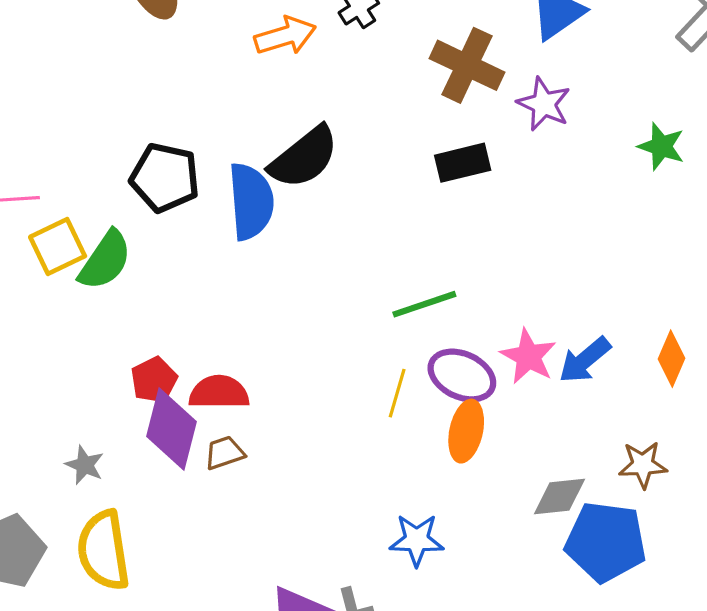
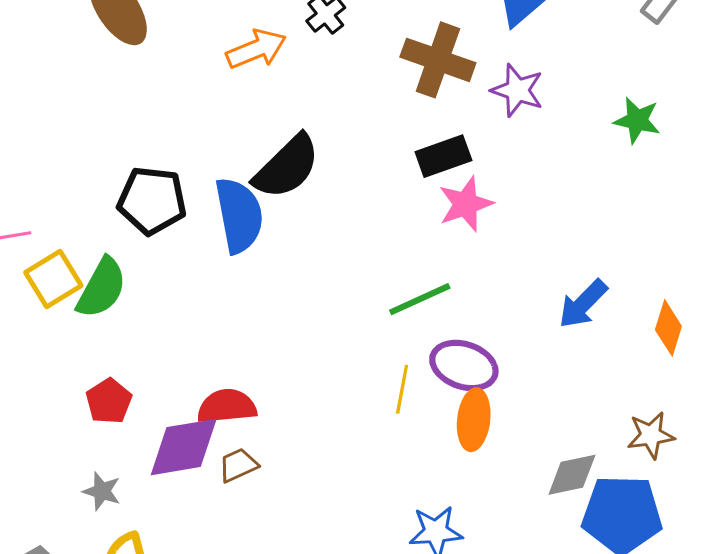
pink star: (528, 356) -> (466, 204), moved, turned 30
blue arrow: (585, 360) -> (583, 304), moved
red pentagon: (154, 380) -> (109, 401), moved
purple diamond: (171, 429) -> (184, 447), turned 72

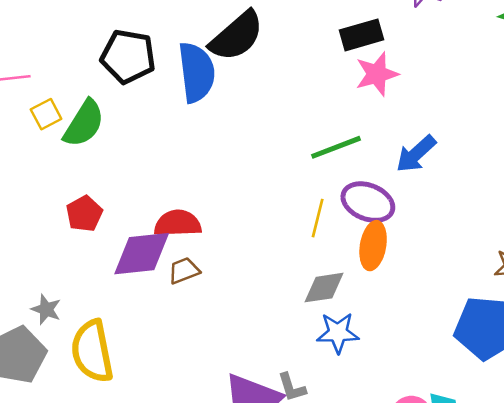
yellow square: (53, 279) -> (46, 114), size x0.7
blue arrow: (583, 304) -> (416, 154), moved
gray diamond: (572, 475) -> (324, 288), moved
gray star: (102, 491) -> (46, 309), moved

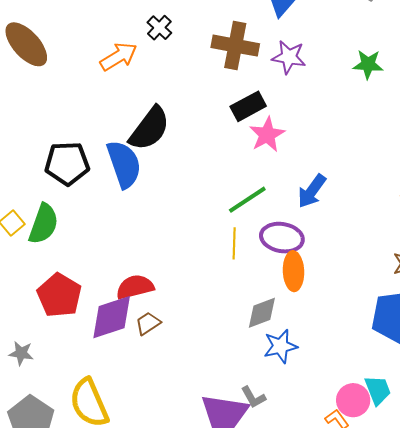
red pentagon: (84, 214) -> (59, 295), size x1.5
yellow line: (318, 218) -> (234, 243), moved
gray star: (46, 309) -> (21, 353), moved

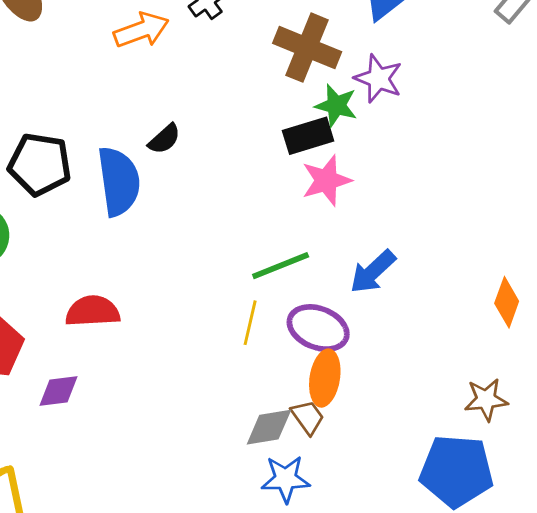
green star: (368, 64) -> (336, 105), moved
black semicircle: (150, 129) -> (164, 139), size x0.5
red semicircle: (135, 287) -> (93, 311), moved
purple diamond: (112, 317) -> (58, 391), size x0.6
brown trapezoid: (148, 323) -> (308, 417), moved, turned 76

